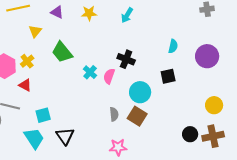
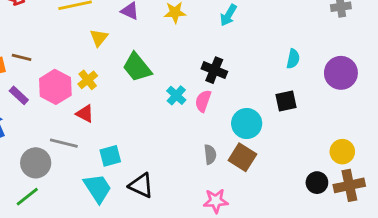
black cross: (126, 59) -> (214, 70), moved
yellow circle: (214, 105) -> (342, 152), moved
black triangle: (65, 136) -> (141, 185), turned -30

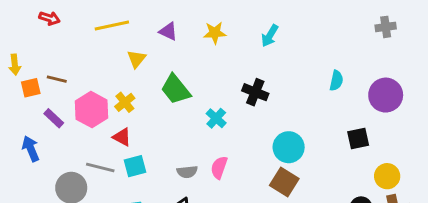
pink semicircle: (203, 101) -> (219, 167), moved
black square: (286, 101) -> (358, 139), moved
gray semicircle: (210, 154) -> (187, 172), moved, turned 90
cyan square: (110, 156) -> (135, 166), moved

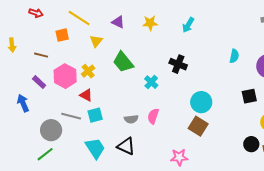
yellow line: (112, 26) -> (79, 18), turned 45
orange square: (31, 88) -> (62, 35), moved

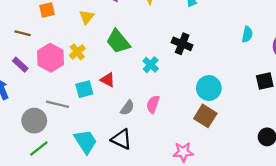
red triangle: (86, 95) -> (108, 80), moved
cyan square: (95, 115) -> (84, 89), moved
gray semicircle: (131, 119) -> (127, 108), turned -48
green line: (45, 154) -> (39, 149), moved

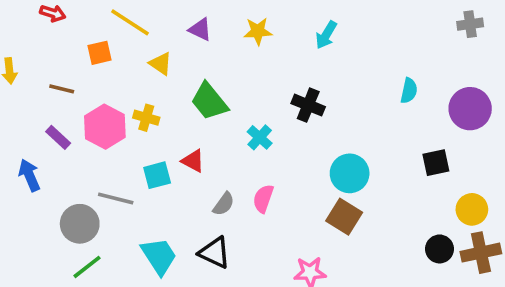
yellow triangle: (87, 17) -> (161, 64), turned -35
yellow cross: (77, 52) -> (146, 118), turned -35

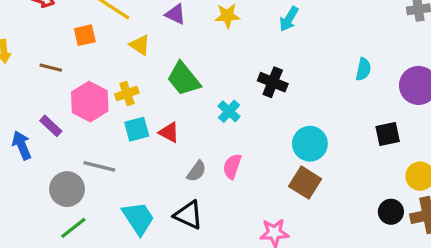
yellow cross: (146, 118) -> (127, 94), turned -35
purple rectangle: (58, 137) -> (51, 126), moved
cyan square: (157, 175) -> (137, 129), moved

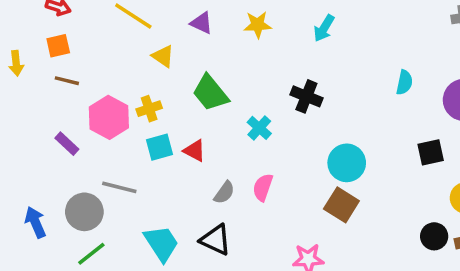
orange square: (85, 35) -> (58, 46), moved
blue arrow: (22, 145) -> (35, 222), moved

